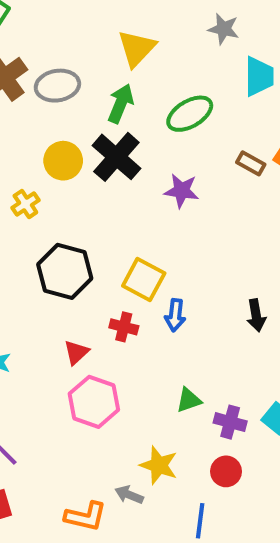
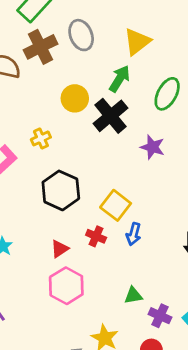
gray ellipse: (57, 86) -> (81, 35), moved, turned 68
green ellipse: (190, 114) -> (167, 94), turned -40
yellow circle: (63, 161) -> (75, 98), moved

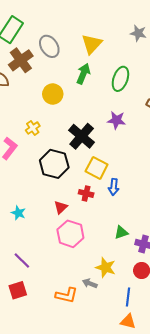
black cross: (110, 116) -> (82, 136), moved

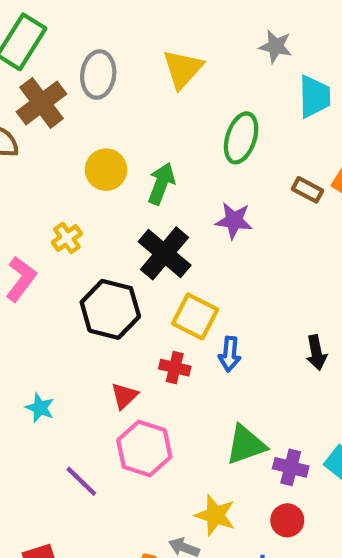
gray ellipse: (49, 46) -> (98, 75), turned 40
green arrow: (83, 74) -> (161, 184), moved
green triangle: (121, 232) -> (246, 445), size x1.5
purple line: (22, 261) -> (81, 481), moved

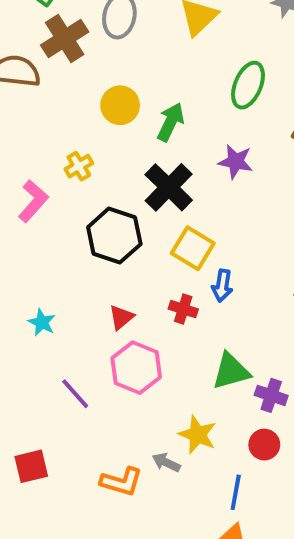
red cross: (175, 368) -> (183, 309), moved

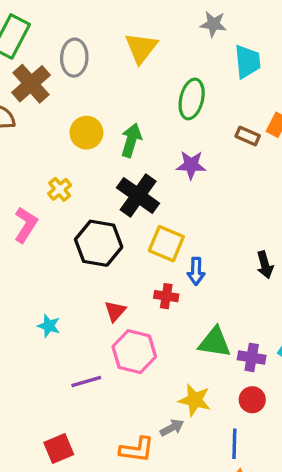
green triangle: (231, 371) -> (215, 342), turned 33
purple line: (75, 394) -> (86, 382), turned -56
gray arrow: (166, 462) -> (172, 428), turned 135

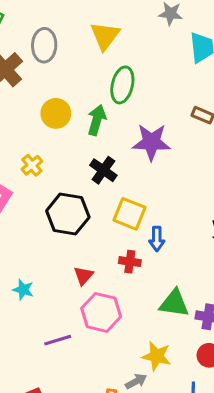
green ellipse: (192, 99) -> (122, 85), moved
purple star: (191, 165) -> (151, 142), size x1.4
black cross: (138, 195) -> (103, 170), size x0.7

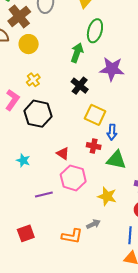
yellow circle: (56, 113) -> (29, 44), moved
black hexagon: (68, 214) -> (38, 114), moved
red triangle: (83, 276) -> (63, 153), turned -40
green triangle: (174, 303) -> (116, 160), moved
yellow star: (157, 356) -> (107, 196), moved

